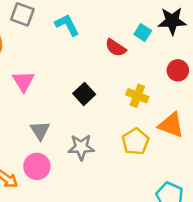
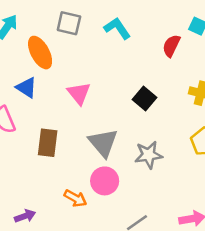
red semicircle: (116, 48) -> (171, 46), turned 90
gray triangle: (40, 130) -> (103, 143), size x1.4

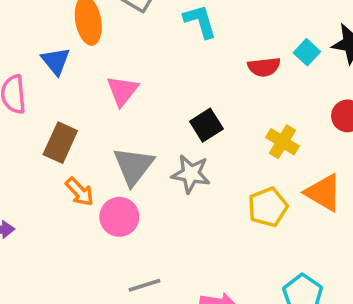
red semicircle: (171, 46) -> (264, 67), turned -140
gray star: (149, 155) -> (191, 174), moved
orange arrow: (75, 198) -> (80, 192), moved

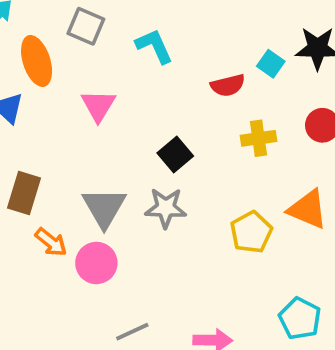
pink triangle: (122, 91) -> (98, 106), moved
yellow cross: (283, 142) -> (258, 138), moved, turned -32

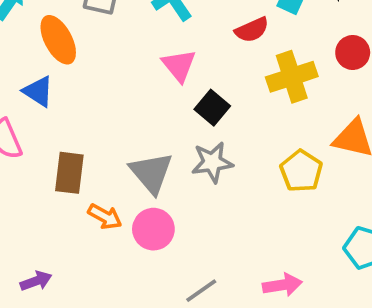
pink triangle: (98, 106) -> (179, 66), moved
yellow cross: (258, 138) -> (292, 77), size x1.4

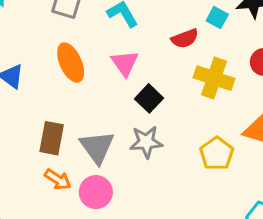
orange ellipse: (58, 40) -> (71, 63), moved
yellow cross: (292, 77) -> (214, 78), turned 33
brown rectangle: (69, 173) -> (52, 138), moved

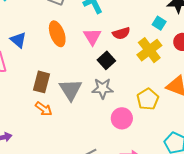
cyan square: (217, 18) -> (159, 23), moved
red semicircle: (185, 39) -> (121, 33), moved
yellow cross: (214, 78) -> (149, 50), turned 30
pink circle: (96, 192) -> (122, 118), moved

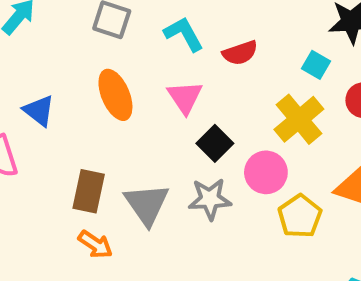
red semicircle: (121, 33) -> (240, 53), moved
pink circle: (122, 118) -> (266, 172), moved

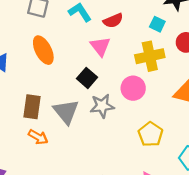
pink triangle: (185, 97) -> (100, 46), moved
yellow cross: (299, 119) -> (150, 56), turned 32
black square: (215, 143) -> (87, 78), moved
yellow pentagon: (300, 216) -> (150, 134), moved

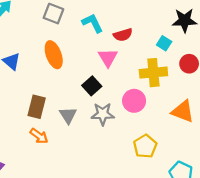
gray triangle: (66, 112) -> (68, 115), size x0.7

